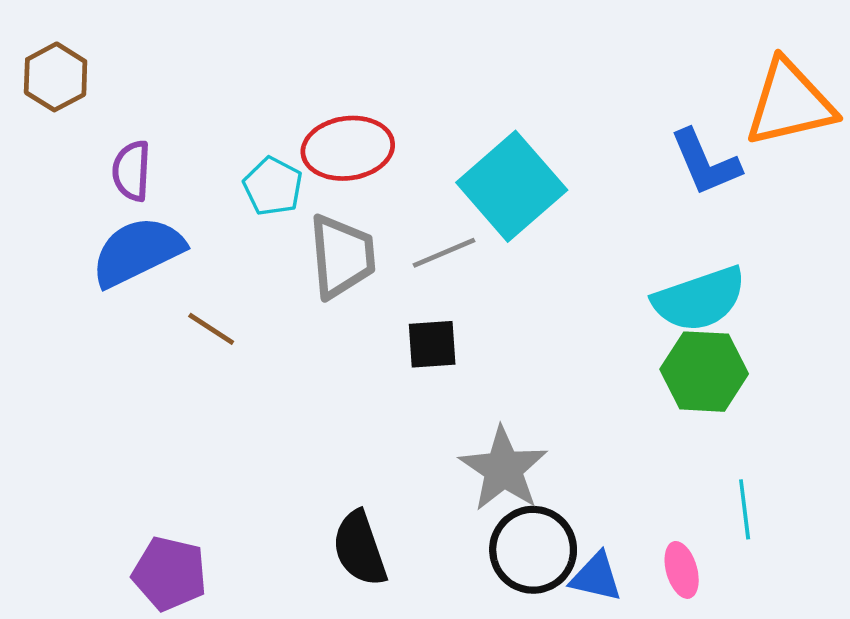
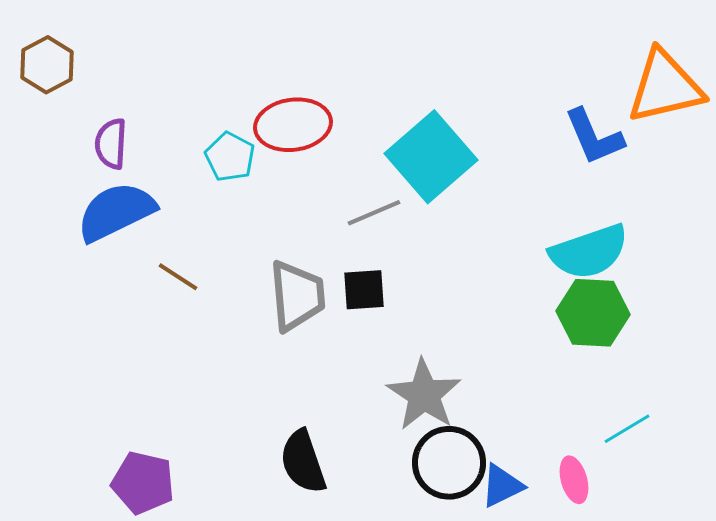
gray trapezoid: (342, 256) -> (297, 296), moved
cyan line: (745, 509) -> (627, 429), turned 66
blue triangle: (596, 577) -> (502, 486), turned -39

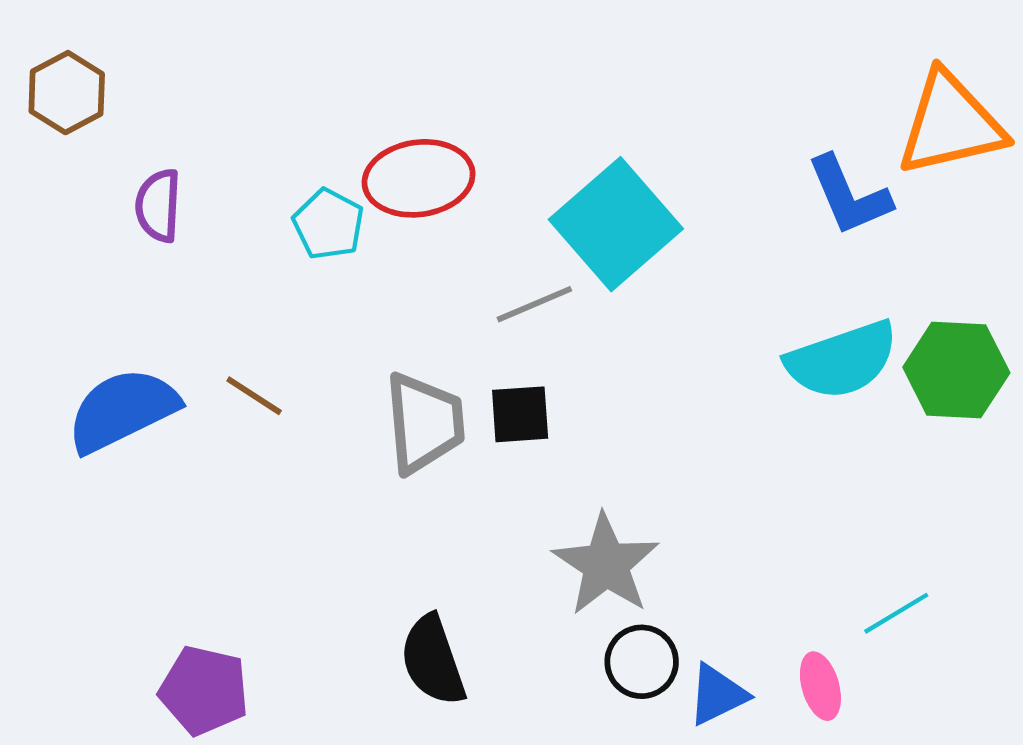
blue semicircle: (116, 212) -> (122, 410), moved
green hexagon: (593, 313) -> (956, 370), moved
black circle: (449, 463) -> (642, 662), size x0.7

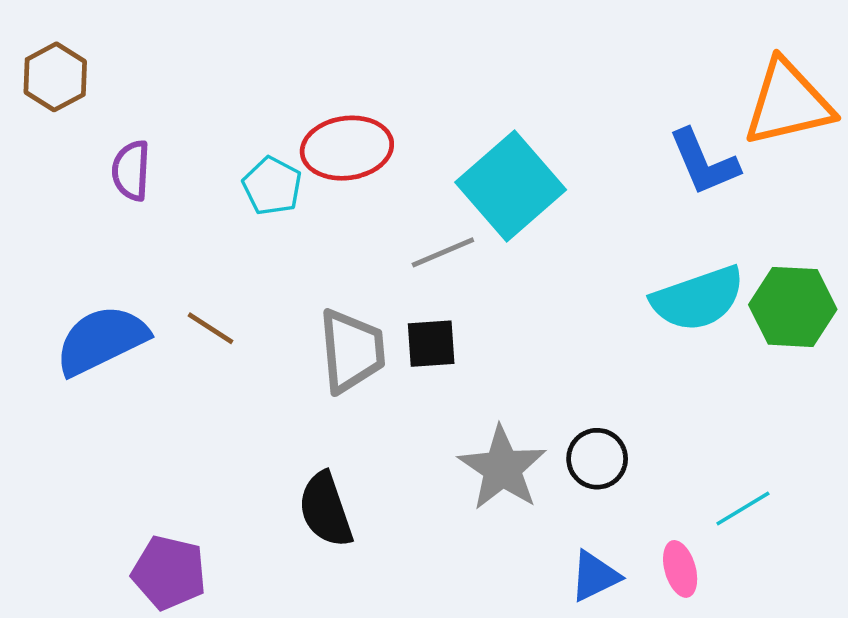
black semicircle: (433, 660) -> (326, 510), moved
black circle: (642, 662) -> (597, 459), moved

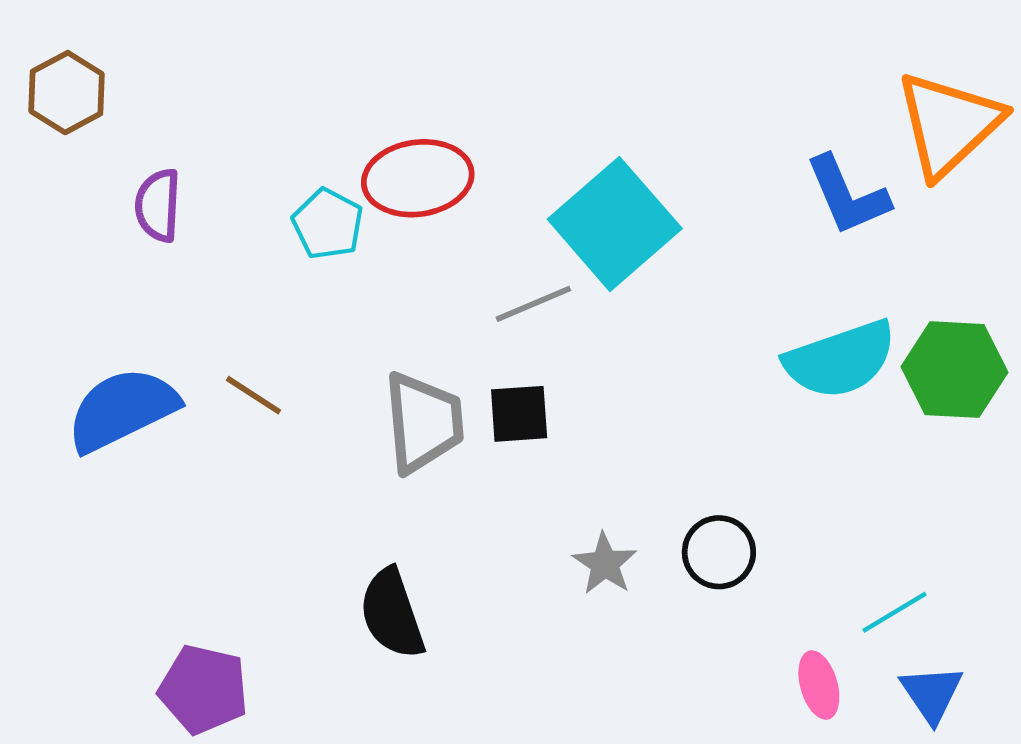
orange triangle: (788, 103) -> (949, 124), turned -30
gray star: (502, 468) -> (605, 564), size x0.6
blue triangle: (595, 576) -> (932, 694), moved, turned -38

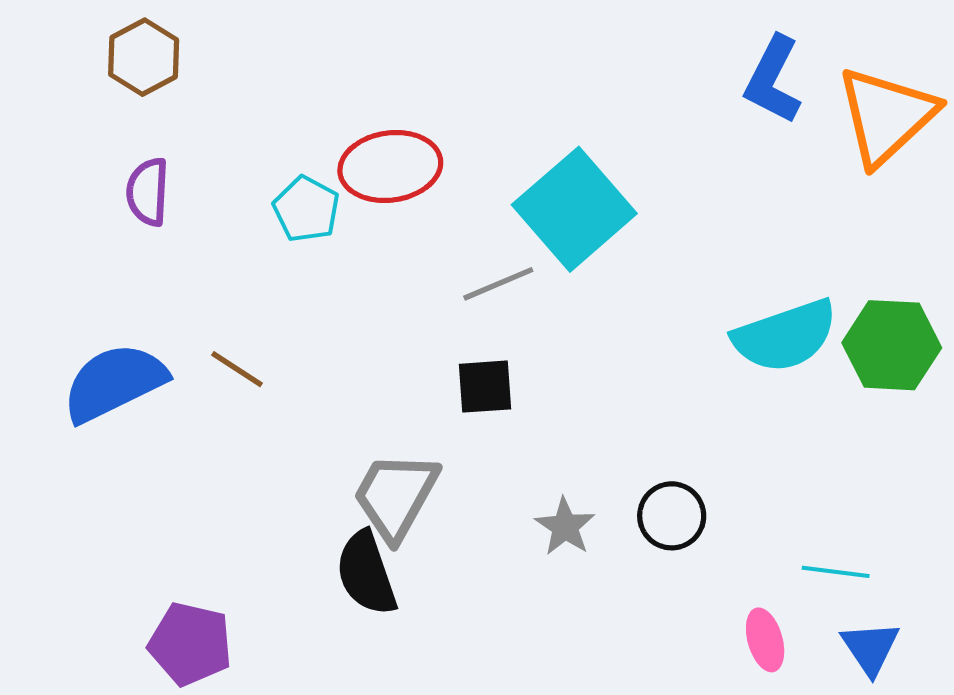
brown hexagon: (67, 93) -> (144, 57), moved
blue L-shape: (847, 195) -> (773, 80), moved, turned 50
gray trapezoid: (423, 422) -> (396, 496), moved, turned -146
cyan line: (895, 612) -> (836, 572), turned 38

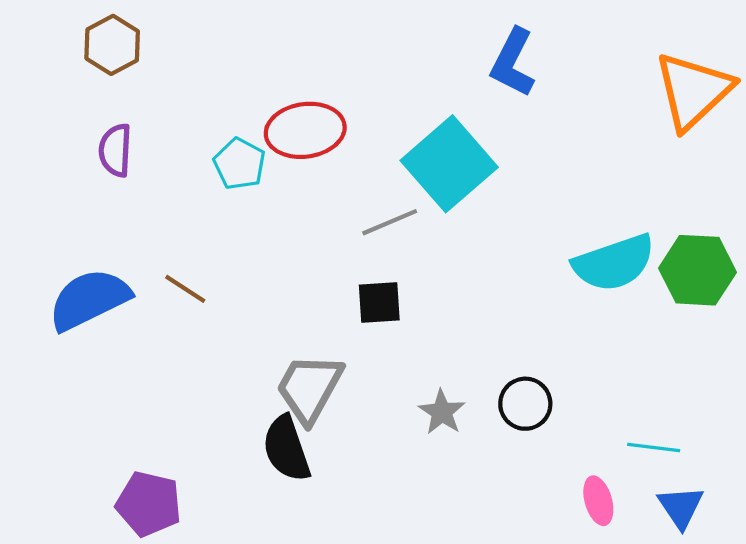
blue L-shape: (773, 80) -> (513, 63), moved

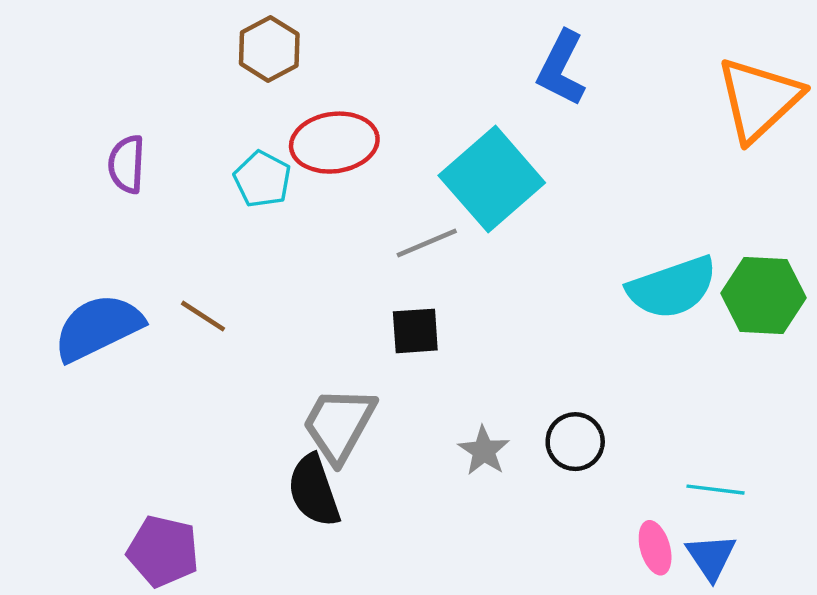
brown hexagon: (112, 45) -> (269, 49), moved
blue triangle: (681, 507) -> (711, 557), moved

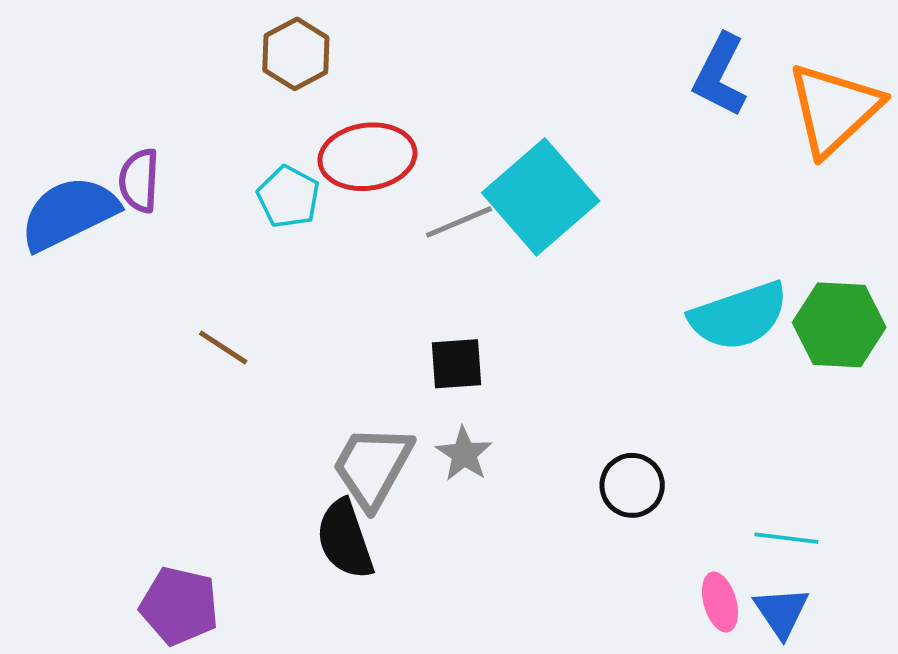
blue L-shape: (561, 68) -> (720, 75), moved
gray line: (427, 243) -> (459, 222), moved
blue semicircle: (98, 327) -> (69, 213), moved
gray star: (484, 451) -> (464, 454), moved

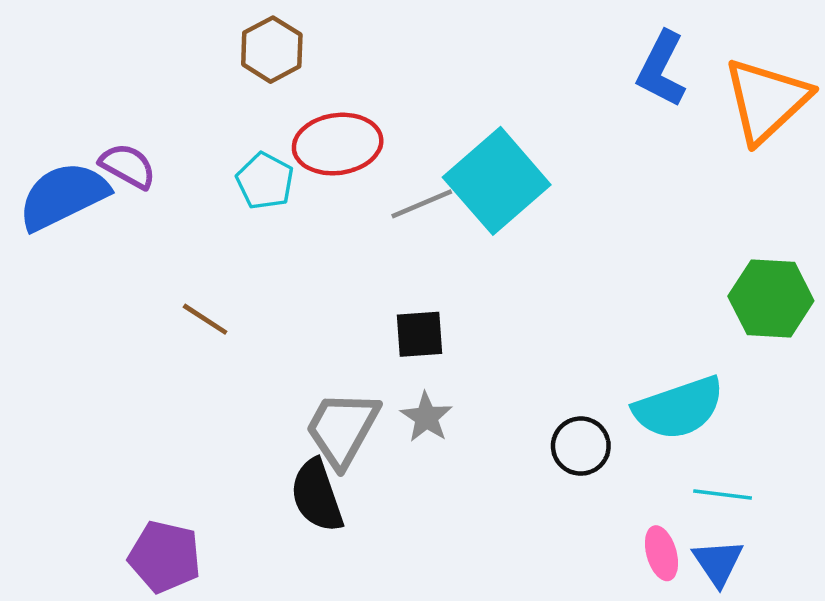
purple semicircle: (139, 181) -> (128, 166), turned 116
cyan semicircle: (739, 316) -> (679, 408), moved

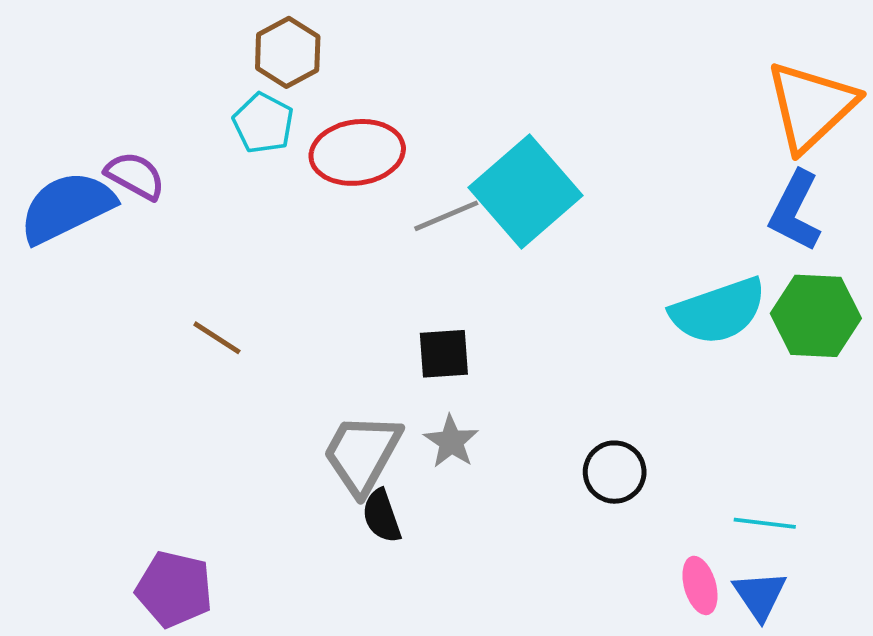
blue L-shape: (661, 69) -> (795, 211), moved
cyan pentagon: (265, 181) -> (263, 123), moved
cyan semicircle: (679, 408) -> (718, 311), moved
black semicircle: (317, 496) -> (382, 516), moved, size x0.7

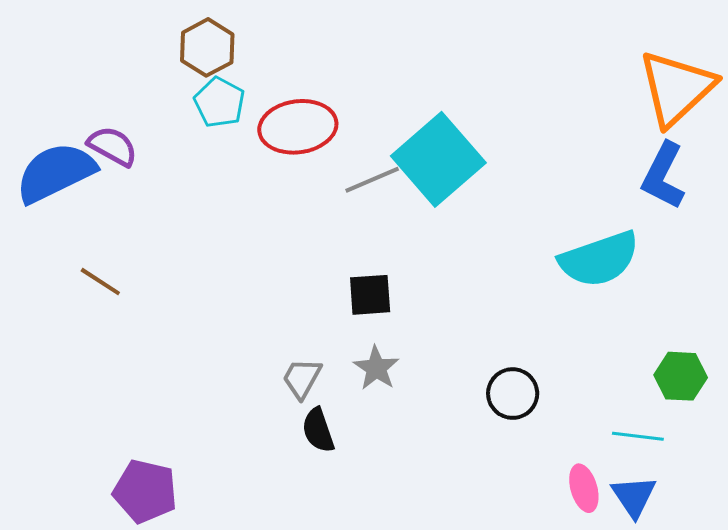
brown hexagon: (288, 52) -> (207, 47), moved
green hexagon: (816, 316) -> (681, 376), moved, size x0.7
brown line: (217, 338) -> (100, 282), moved
gray trapezoid: (362, 454) -> (302, 378), size x0.6

